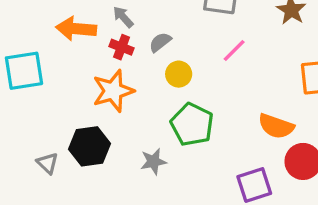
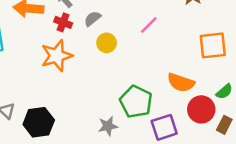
green pentagon: (192, 125) -> (136, 102), moved
black hexagon: (90, 146) -> (39, 122), moved
gray star: (153, 161) -> (108, 126), moved

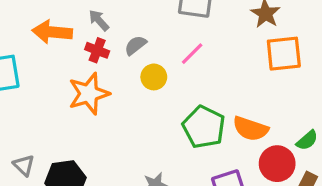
pink line: (149, 25) -> (192, 54), moved
orange square: (213, 45) -> (284, 54), moved
green pentagon: (136, 102) -> (204, 127), moved

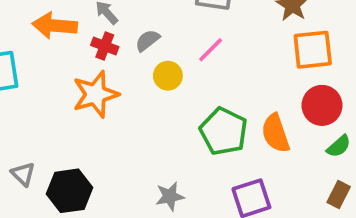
orange semicircle: (250, 129) -> (276, 133), turned 52
red circle: (277, 164) -> (322, 105), moved

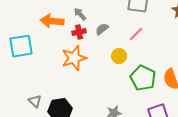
red cross: (105, 46) -> (79, 32), turned -32
yellow circle: (168, 76) -> (119, 56), moved

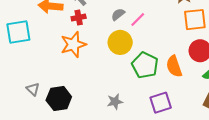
gray semicircle: (102, 29) -> (118, 14), moved
yellow circle: (119, 56) -> (120, 42), size x1.5

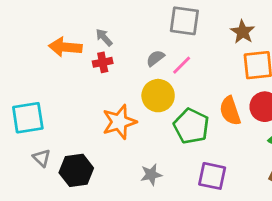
cyan square: (18, 32) -> (28, 118), moved
orange star: (73, 44) -> (119, 122), moved
orange semicircle: (174, 66) -> (230, 111), moved
purple square: (161, 103) -> (212, 176), turned 30

